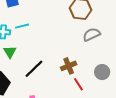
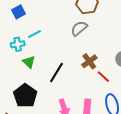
gray semicircle: (92, 34) -> (79, 28), moved

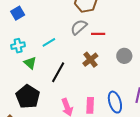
cyan line: (34, 34) -> (49, 42), moved
red line: (103, 77) -> (98, 34), moved, turned -40

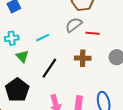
brown cross: (90, 60) -> (83, 58), turned 35

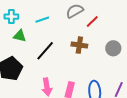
red line: (93, 33) -> (92, 21), turned -56
green triangle: (22, 56) -> (20, 36), turned -40

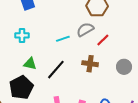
cyan line: (42, 20) -> (63, 39), moved
green triangle: (20, 36) -> (30, 64), moved

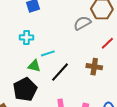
gray semicircle: (85, 29) -> (82, 23), moved
cyan line: (63, 39) -> (48, 53), moved

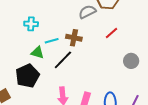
brown cross: (94, 67) -> (74, 38), moved

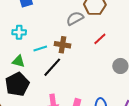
green triangle: (37, 53) -> (19, 61), moved

